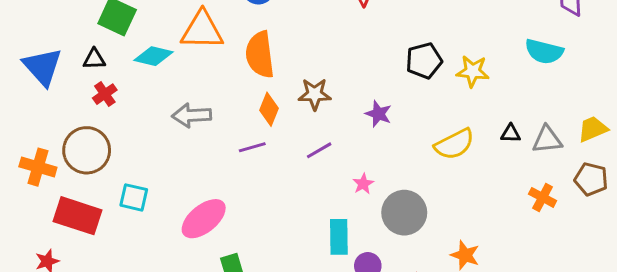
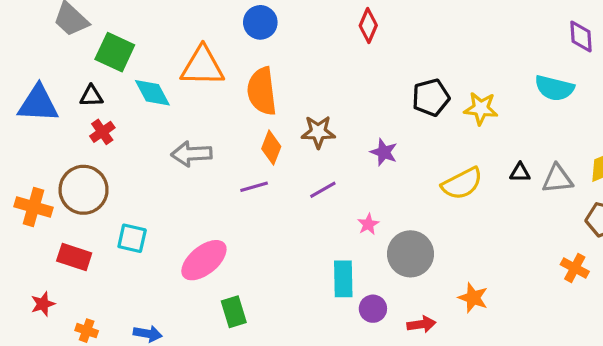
cyan diamond: (153, 56) -> (152, 93), turned 48
blue triangle: (43, 67) -> (38, 104), turned -45
orange cross: (543, 197) -> (575, 268), moved
red rectangle: (78, 216) -> (74, 257), size x0.7

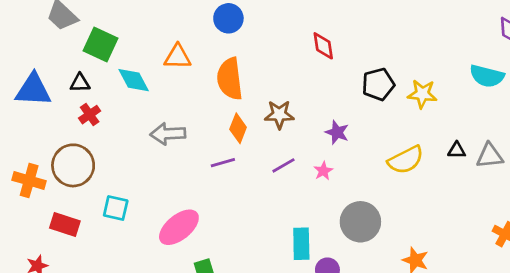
red diamond: (368, 26) -> (323, 46), moved, turned -32
orange triangle: (202, 66) -> (178, 57), size x0.7
pink star: (368, 224) -> (323, 171), moved

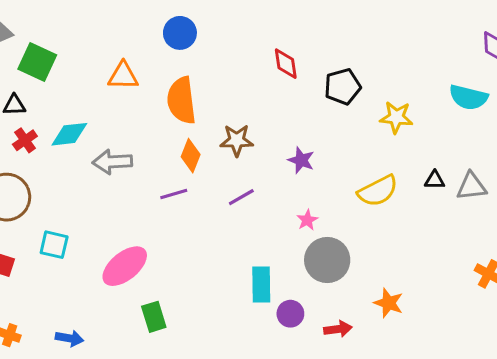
cyan diamond: (134, 80) -> (69, 134), moved, turned -68
black pentagon: (378, 84) -> (343, 87), moved
pink star: (323, 171) -> (307, 220), moved

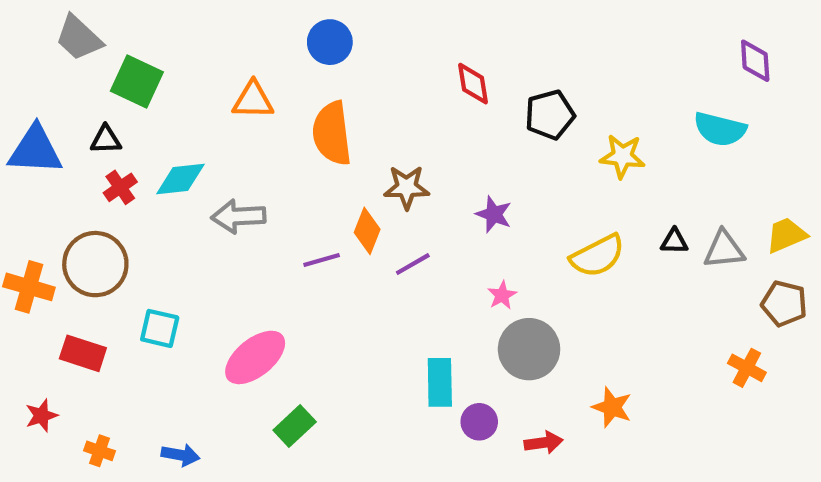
orange diamond: (191, 156) -> (367, 231), moved
green rectangle: (154, 317) -> (295, 426), turned 64

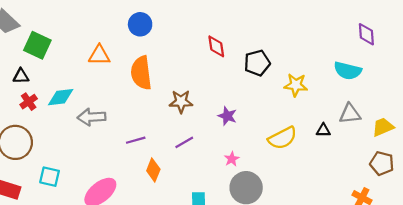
orange diamond: (367, 231) -> (153, 170), moved
gray triangle: (724, 250) -> (350, 114), moved

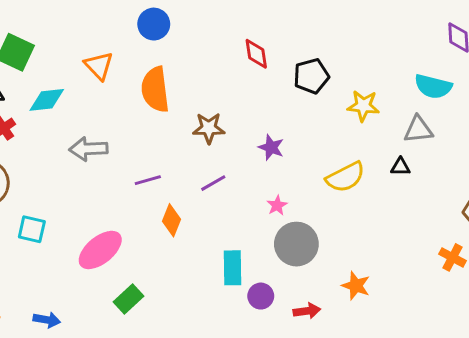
orange triangle: (99, 55) -> (99, 66), turned 45
cyan diamond: (61, 97) -> (47, 100), moved
gray triangle: (350, 114) -> (418, 130), moved

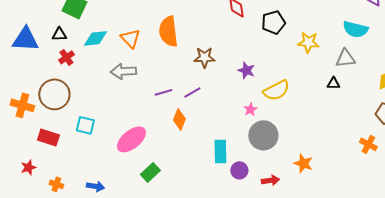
orange triangle: (99, 66) -> (130, 38), moved
yellow semicircle: (345, 177) -> (276, 90), moved
purple line: (213, 183) -> (192, 92), moved

